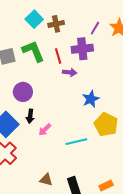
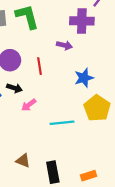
red line: (58, 56) -> (39, 66), moved
black arrow: (30, 116) -> (14, 88), turned -88

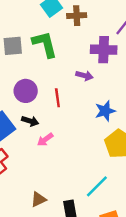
cyan line: (62, 123) -> (97, 186), moved, turned -40
brown triangle: (23, 161) -> (38, 199), turned -48

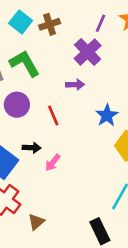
purple cross: (104, 50) -> (88, 52), turned -30
purple circle: (26, 91) -> (17, 105), moved
brown triangle: (38, 199) -> (36, 222), moved

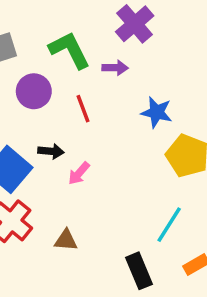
green L-shape: (25, 63) -> (69, 50), moved
blue star: (107, 115) -> (157, 112), turned -30
brown triangle: (36, 222) -> (66, 240), moved, turned 42

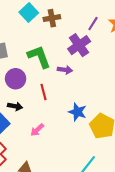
blue star: (157, 112) -> (77, 112), moved
black arrow: (51, 151) -> (15, 106), moved

